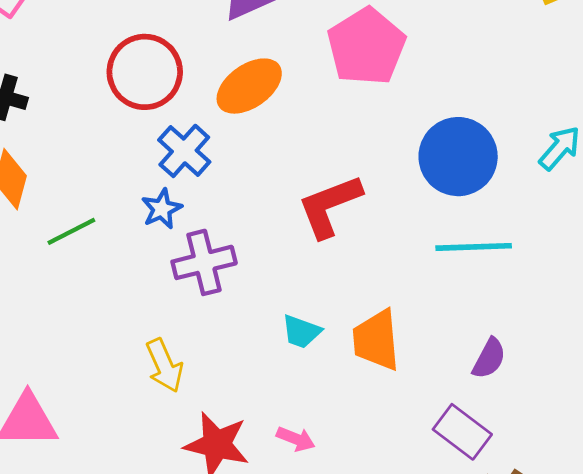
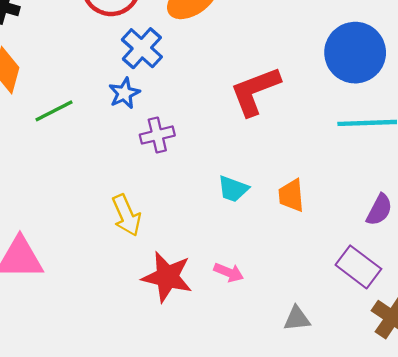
purple cross: (204, 262) -> (157, 135), size x0.7
orange trapezoid: (376, 340) -> (291, 195), size x0.7

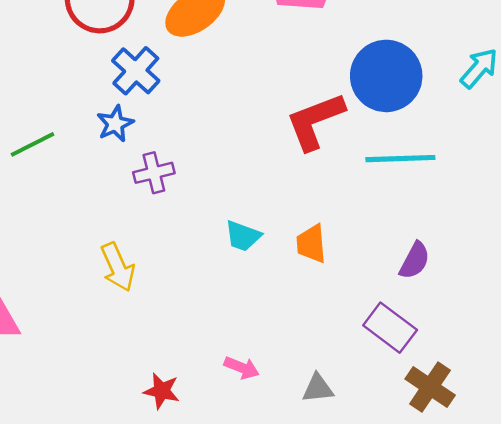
red L-shape: (255, 91) -> (315, 121), moved
pink arrow: (229, 272) -> (242, 368), moved
red star: (167, 277) -> (162, 391), moved, size x0.6

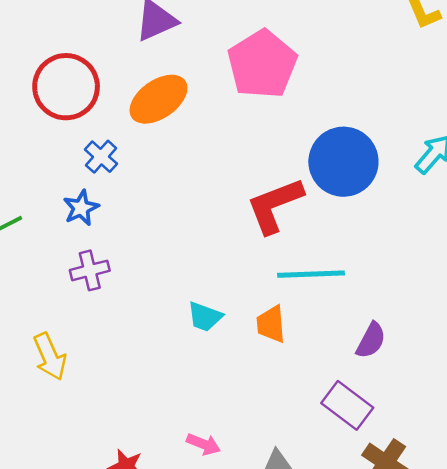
blue cross: (136, 71) -> (101, 157), size x0.7
cyan line: (400, 159) -> (311, 274), moved
purple cross: (154, 173) -> (90, 270), moved
yellow arrow: (118, 267) -> (50, 357), moved

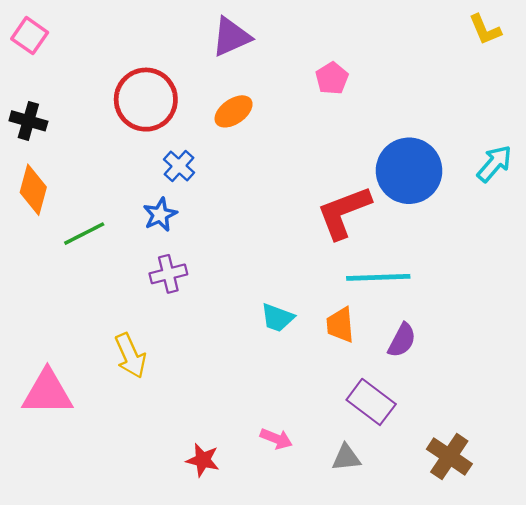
pink pentagon: (262, 64) -> (332, 78), size x0.5
orange ellipse: (158, 99) -> (234, 111), size x0.7
purple semicircle: (371, 340) -> (402, 340), moved
purple rectangle: (347, 405) -> (371, 402), moved

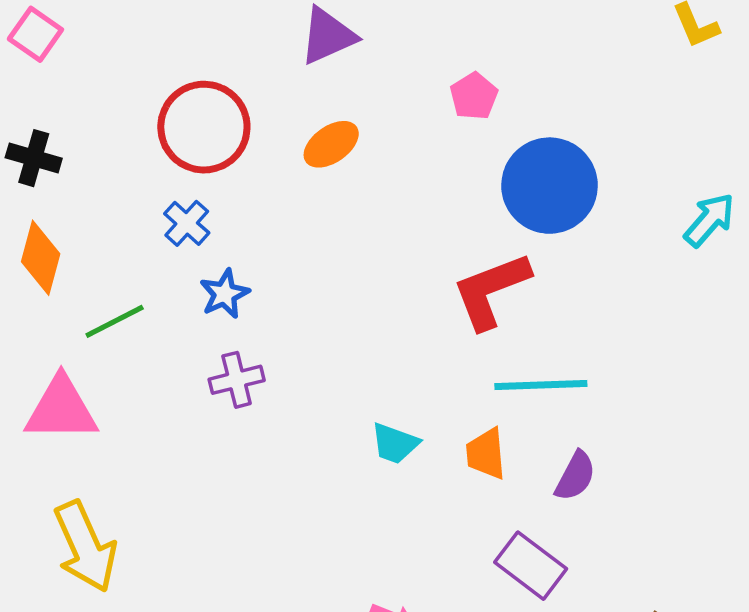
blue cross: (179, 166) -> (187, 223), moved
blue circle: (409, 171) -> (550, 186), moved
yellow arrow: (130, 356) -> (85, 547), moved, size x1.4
pink triangle: (47, 392) -> (61, 409), moved

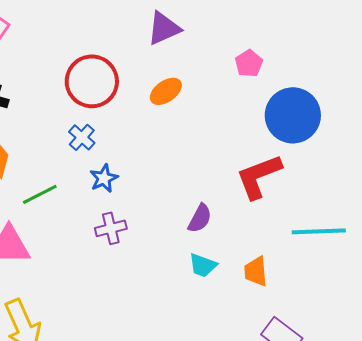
cyan line: (541, 385) -> (319, 231), moved
purple semicircle: (575, 476) -> (200, 218), moved

